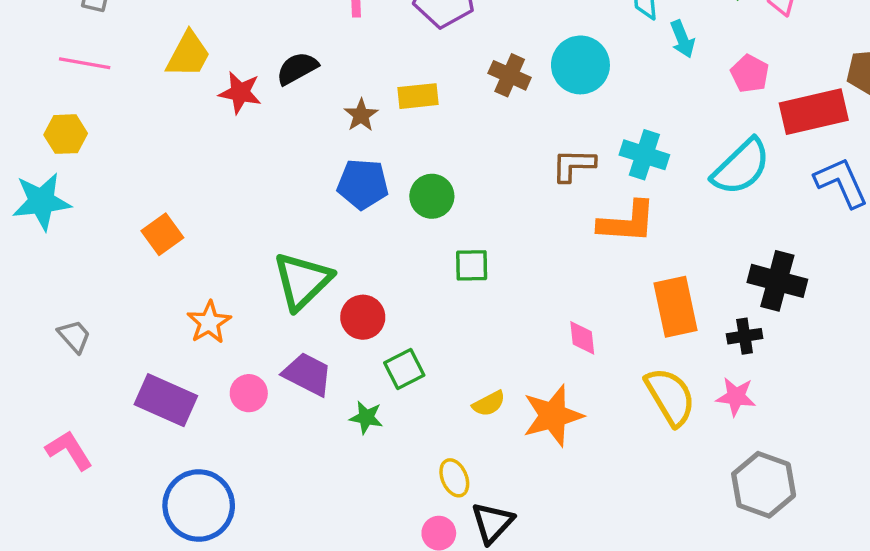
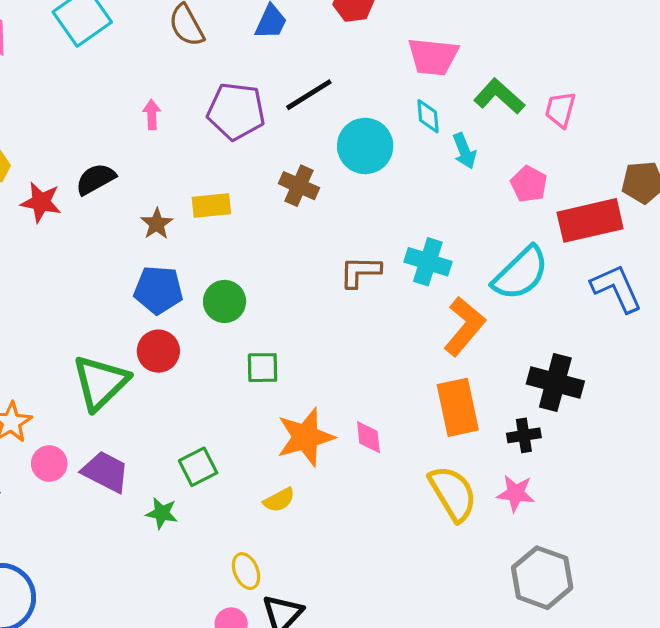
cyan circle: (580, 65) -> (365, 146), moved
orange L-shape: (627, 222) -> (464, 326), moved, turned -54
red circle: (363, 317) -> (158, 351), moved
pink circle: (249, 393) -> (49, 464), moved
orange star: (553, 416) -> (306, 437), moved

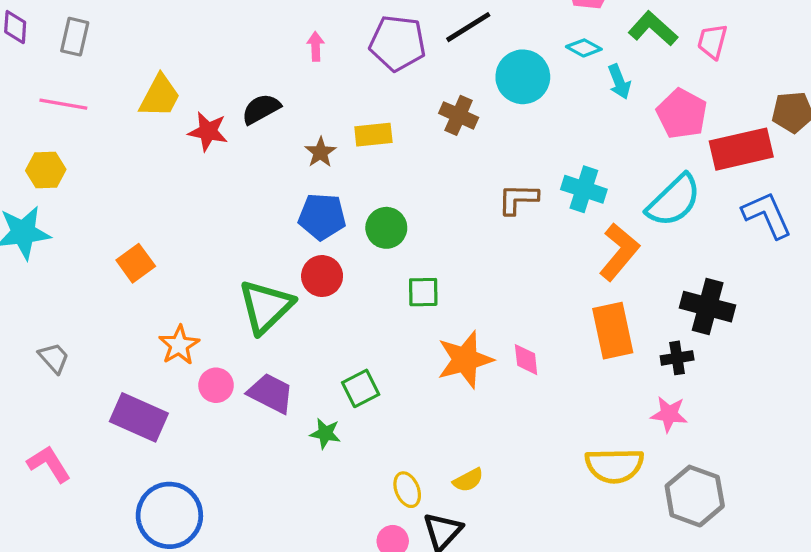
cyan diamond: (428, 116) -> (584, 48), turned -56
pink pentagon: (529, 184) -> (682, 114), size x1.4
yellow semicircle: (453, 493) -> (614, 466), moved, turned 120
yellow semicircle: (279, 500) -> (468, 480), moved

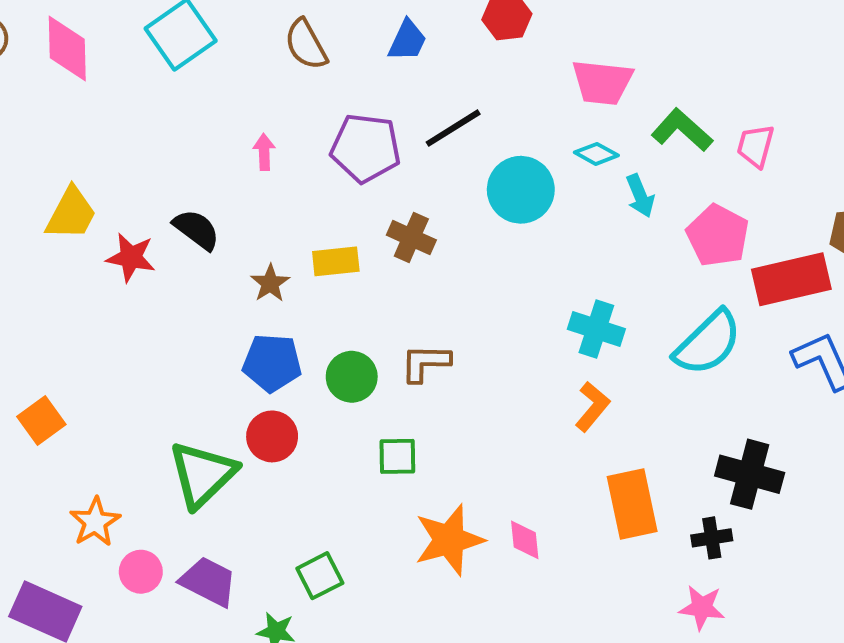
black semicircle: (261, 109) -> (197, 230), turned 66
brown cross: (459, 115) -> (411, 237), moved
brown L-shape: (518, 199) -> (425, 363), moved
orange L-shape: (619, 252) -> (592, 407), moved, size x0.7

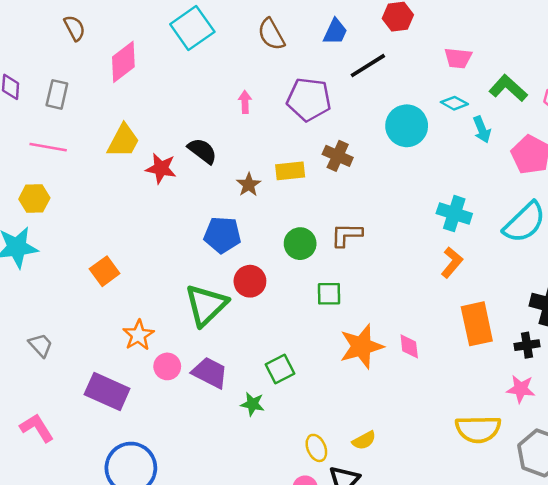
pink diamond: (67, 48) -> (123, 62), moved, turned 54
pink trapezoid: (602, 82) -> (458, 58), size x0.7
black line: (453, 128) -> (368, 66), moved
blue pentagon: (272, 363) -> (222, 235), moved

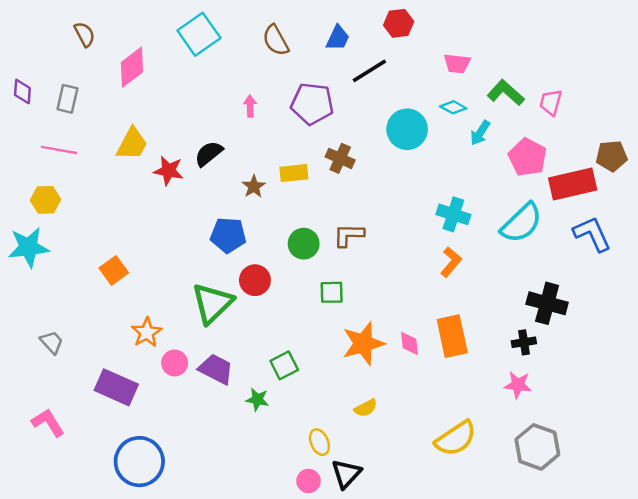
cyan arrow: (482, 130) -> (480, 133), turned 55
black semicircle: (202, 151) -> (209, 154), turned -76
orange rectangle: (477, 324) -> (452, 336), moved
yellow semicircle: (478, 429) -> (456, 438), moved, turned -33
yellow semicircle: (364, 440) -> (366, 408), moved

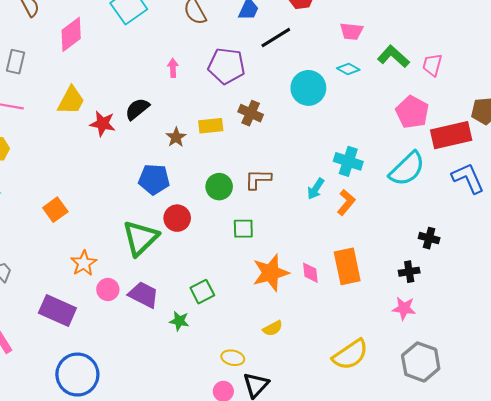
cyan arrow: (480, 133) -> (316, 189), moved
black cross: (547, 303) -> (429, 238), size x0.6
yellow ellipse: (319, 442) -> (233, 358), turned -55

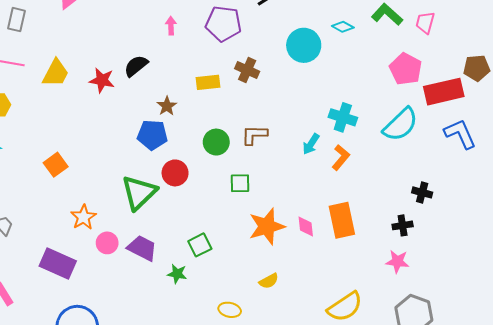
yellow trapezoid: (71, 101) -> (56, 73), moved
brown star: (176, 137) -> (167, 106), moved

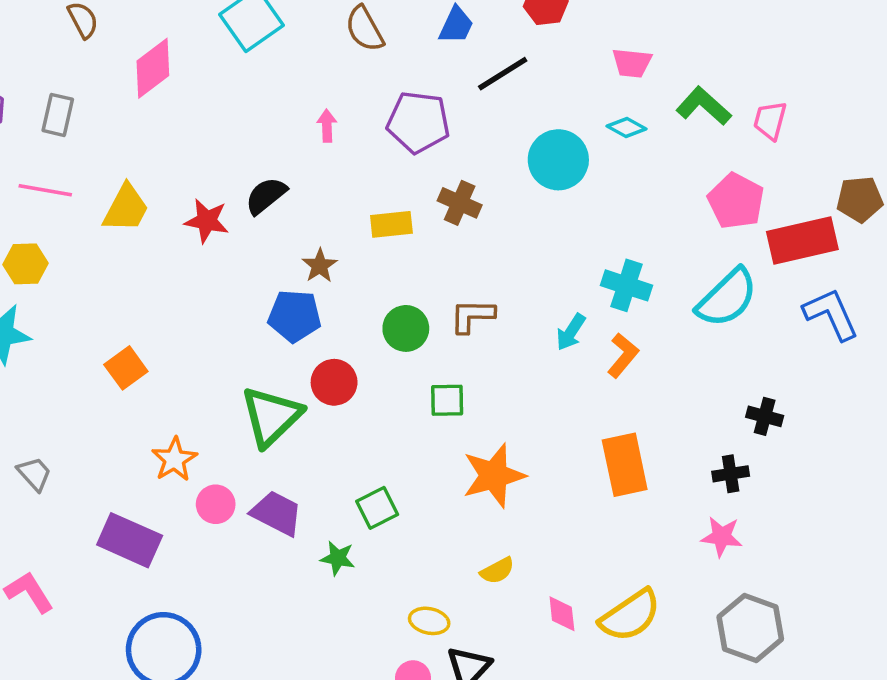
pink diamond: (306, 226) -> (562, 614), moved

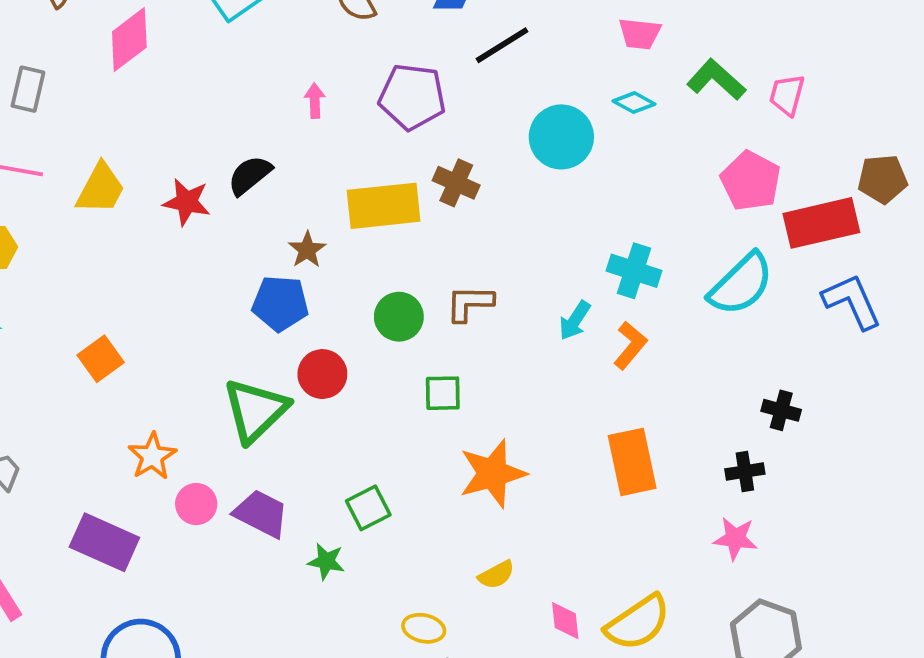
yellow rectangle: (391, 224) -> (384, 206), size x1.6

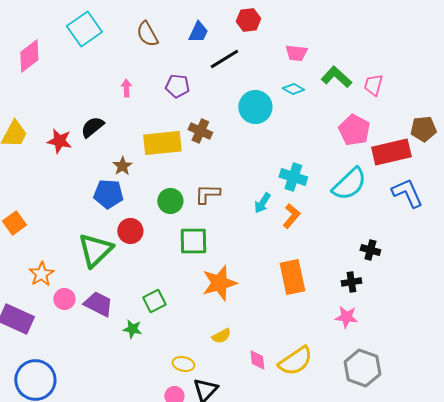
purple pentagon: (412, 97) -> (177, 86), size x0.7
green square: (443, 393) -> (193, 241), size x1.4

